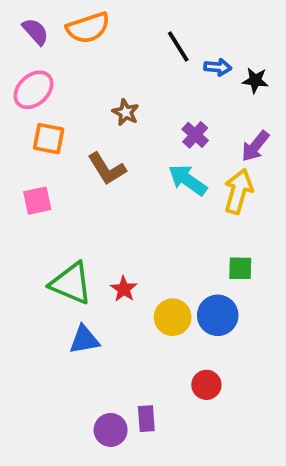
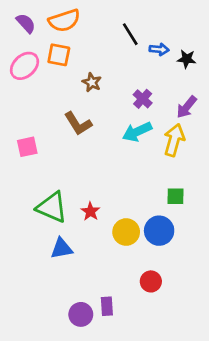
orange square: (49, 139) -> (59, 55), moved
cyan arrow: (188, 180) -> (137, 132), turned -60

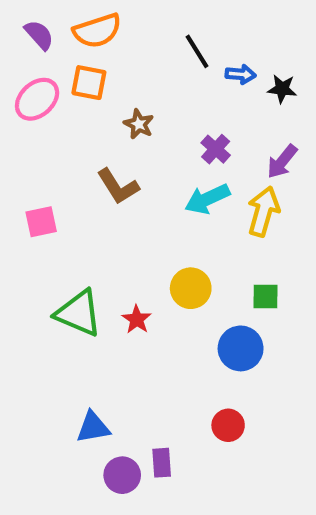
yellow circle: (126, 232) -> (191, 288), moved
blue triangle: (62, 248) -> (93, 427), moved

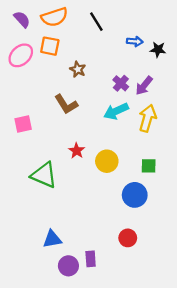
black line: (197, 51) -> (96, 22), moved
purple arrow: (282, 162) -> (144, 86), moved
red star: (137, 319) -> (77, 151), moved

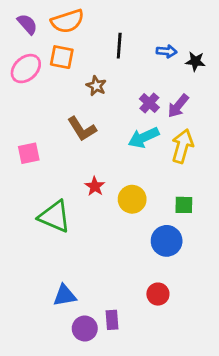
black line: (96, 22) -> (119, 46), moved, turned 36

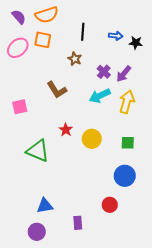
brown star: (96, 86) -> (75, 59), moved
blue circle: (167, 241) -> (125, 176), moved
purple circle: (85, 328) -> (37, 232), moved

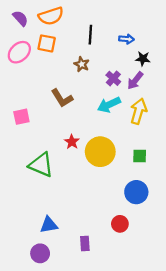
black star: (136, 43) -> (143, 59), moved
yellow circle: (92, 139) -> (100, 152), size x1.4

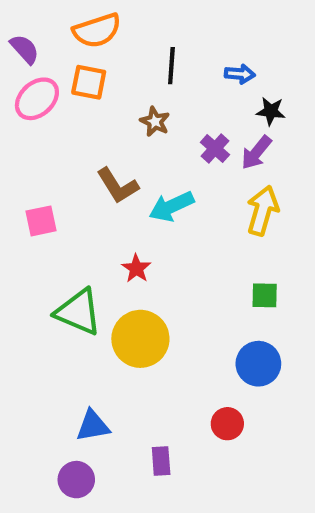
purple semicircle: (20, 18) -> (25, 49), moved
cyan arrow: (109, 105) -> (171, 206), moved
yellow circle: (100, 152) -> (140, 339), moved

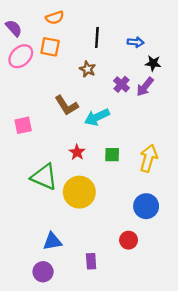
orange semicircle: (97, 30) -> (55, 18), size x0.7
yellow arrow: (263, 211) -> (148, 158), moved
green square: (265, 295) -> (112, 155), moved

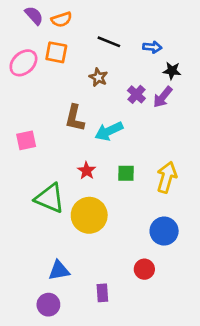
purple semicircle: (14, 28) -> (34, 16), moved
black line: (97, 37) -> (109, 42), turned -72
brown L-shape: (66, 105) -> (75, 118), turned 45

